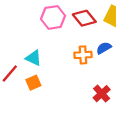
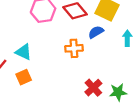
blue semicircle: (104, 48) -> (96, 32), moved

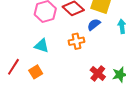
cyan triangle: (23, 52) -> (42, 46), moved

